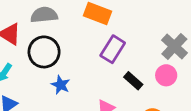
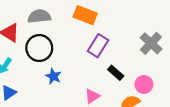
pink circle: (166, 75) -> (144, 84), moved

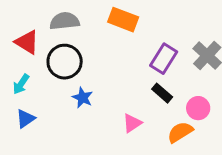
purple rectangle: (98, 46) -> (164, 59), moved

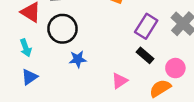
cyan arrow: (21, 84) -> (26, 48), turned -54
blue star: (83, 98) -> (78, 59), turned -30

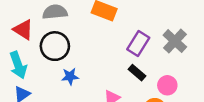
cyan arrow: (26, 48) -> (18, 65), size x1.5

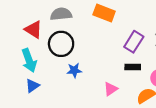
black rectangle: (137, 73) -> (133, 67), turned -40

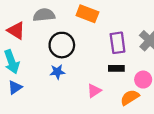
purple rectangle: (134, 42) -> (118, 43), turned -40
black circle: (61, 44) -> (62, 45), moved

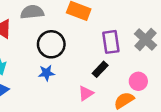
black rectangle: (116, 68) -> (100, 69), moved, turned -48

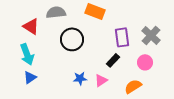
blue star: (46, 73) -> (80, 78), moved
pink circle: (138, 81) -> (145, 62), moved

